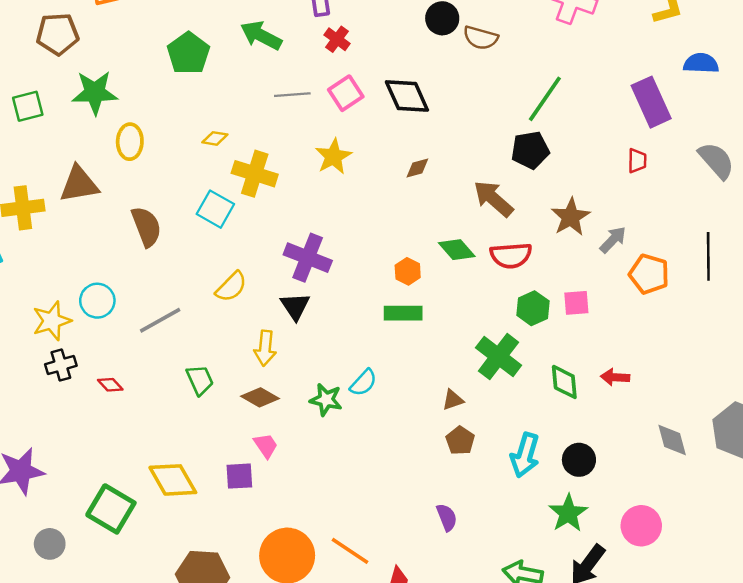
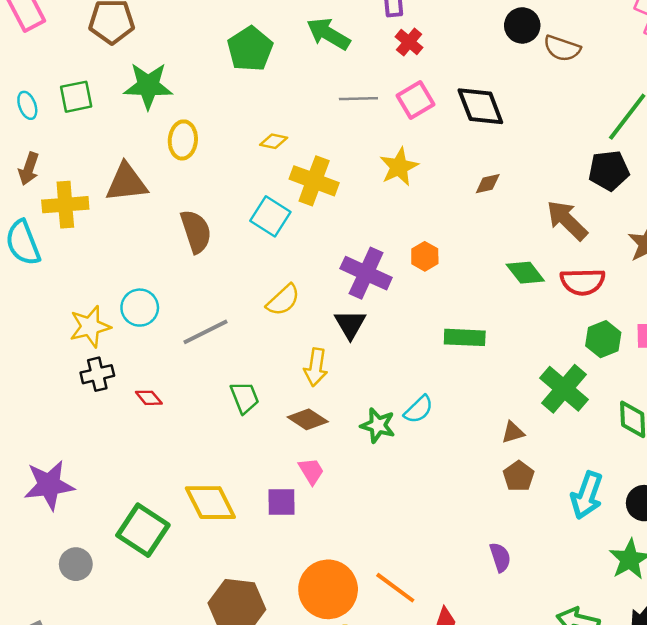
orange hexagon: (408, 271) -> (425, 256), moved

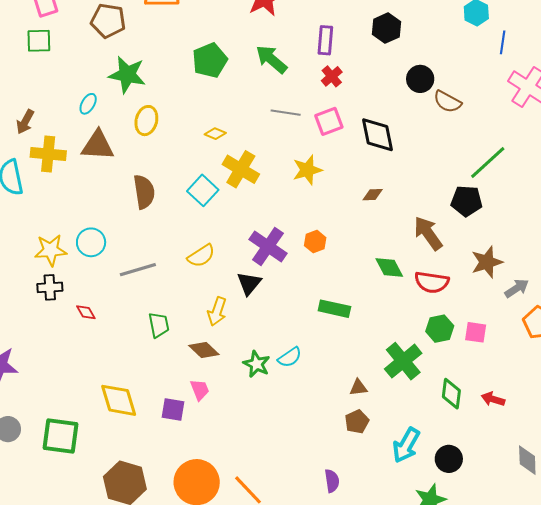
green square: (76, 97) -> (39, 41), moved
cyan ellipse: (27, 105) -> (88, 104), moved, turned 40
green square: (143, 530) -> (60, 436), moved, turned -36

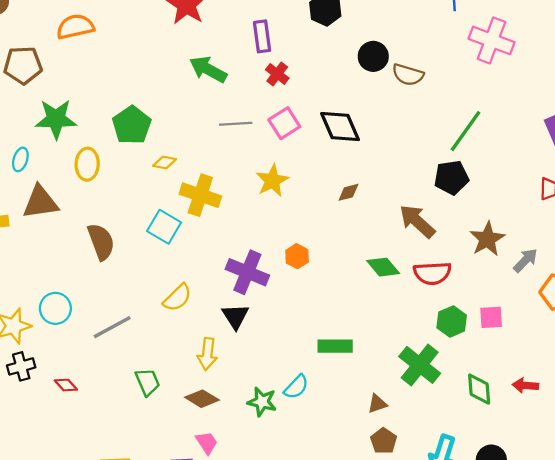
green pentagon: (210, 60) -> (132, 125), moved
green rectangle: (334, 309) -> (335, 346), moved

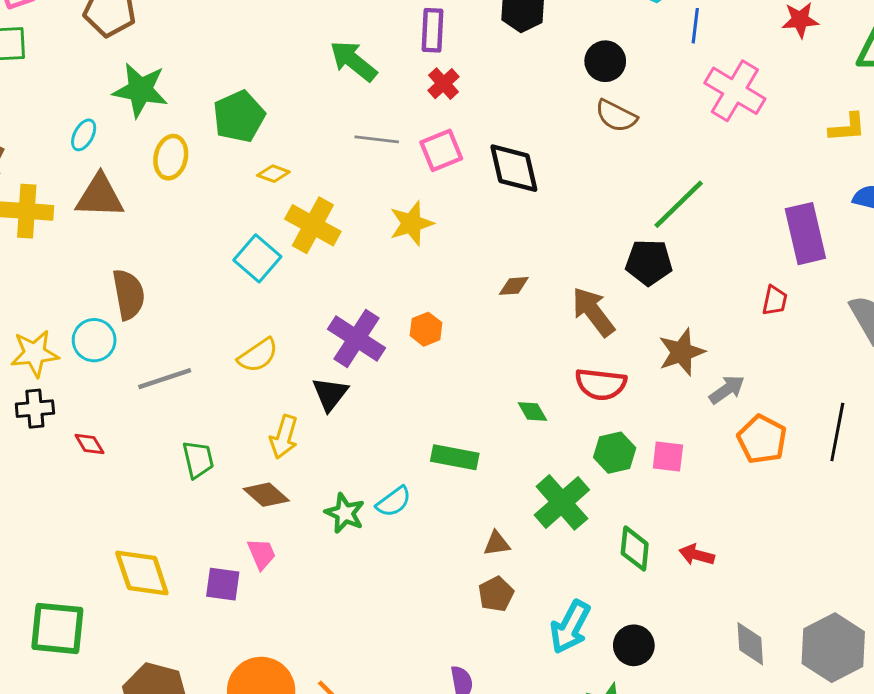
black circle: (373, 56) -> (605, 61), moved
brown diamond: (348, 192) -> (514, 286), moved
brown semicircle: (101, 242) -> (129, 294), moved
green diamond: (383, 267) -> (532, 411), moved, size x0.7

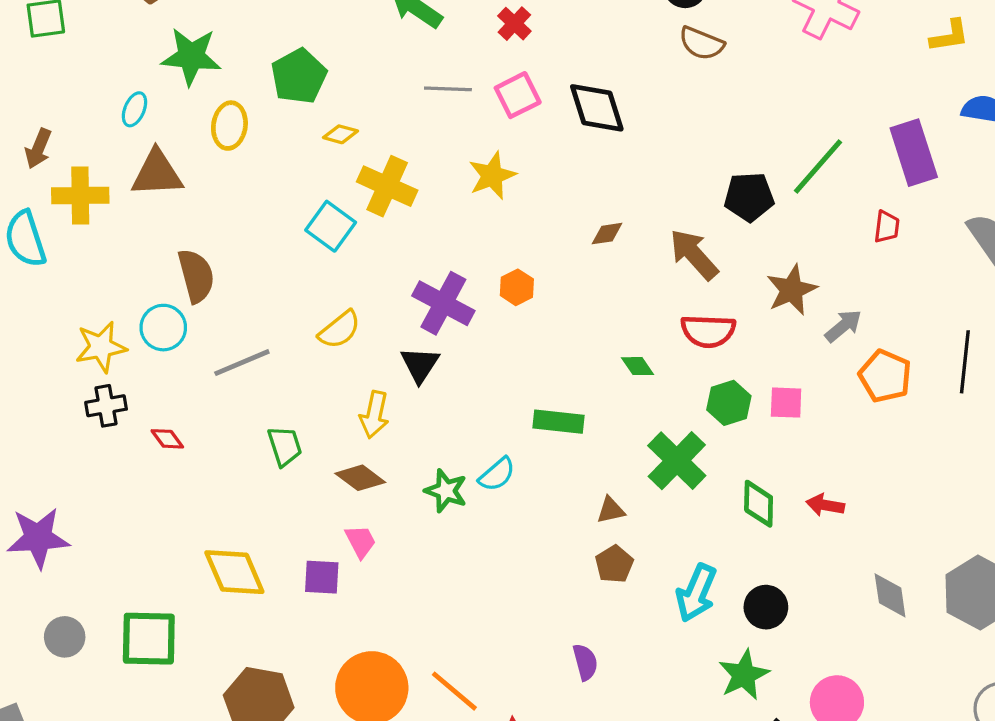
green line: (679, 204) -> (818, 167), moved

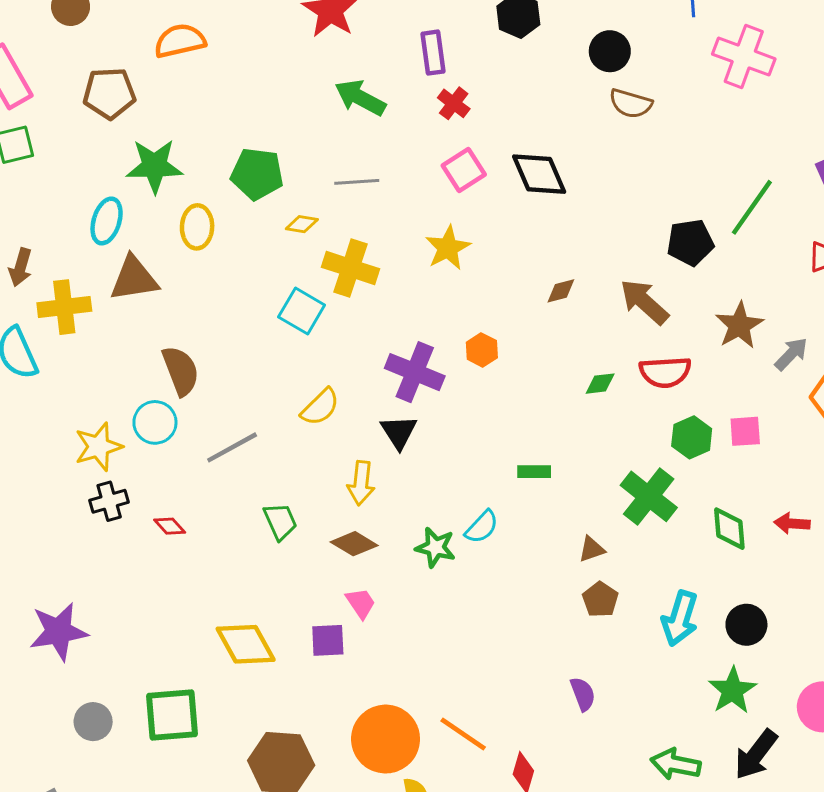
green pentagon: (299, 76) -> (257, 174), turned -30
gray line: (448, 89) -> (357, 182), moved
cyan ellipse: (134, 109) -> (107, 221), size x1.4
green diamond: (637, 366) -> (600, 384), moved, turned -56
green rectangle: (558, 422) -> (534, 472), size x0.7

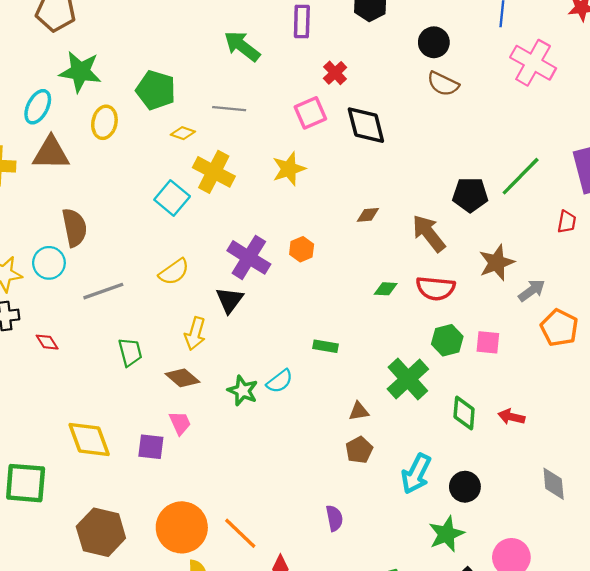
red cross: (454, 103) -> (335, 73), moved

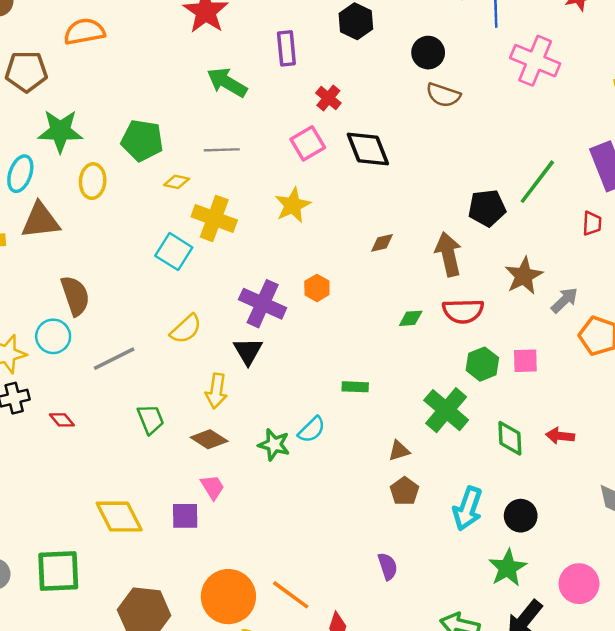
brown arrow: (429, 233) -> (448, 254), turned 33

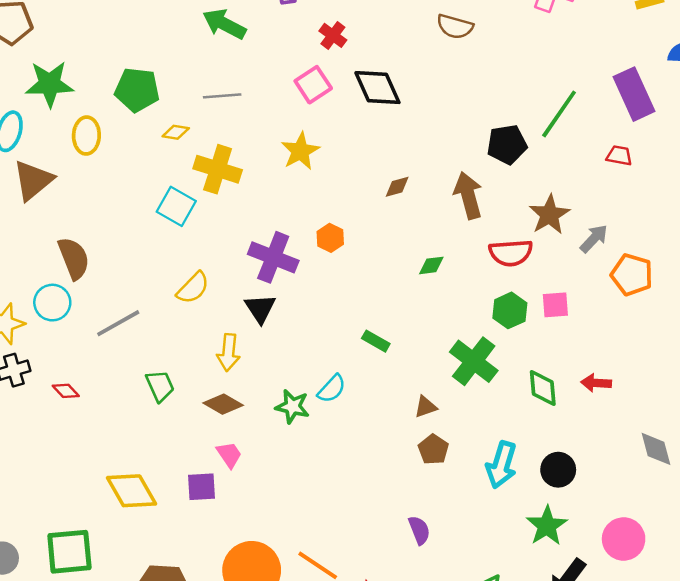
brown triangle: (41, 221) -> (33, 180), turned -30
red trapezoid: (592, 223) -> (619, 156), turned -80
red semicircle: (463, 311) -> (511, 253), moved
green rectangle: (355, 387) -> (376, 341), turned 30

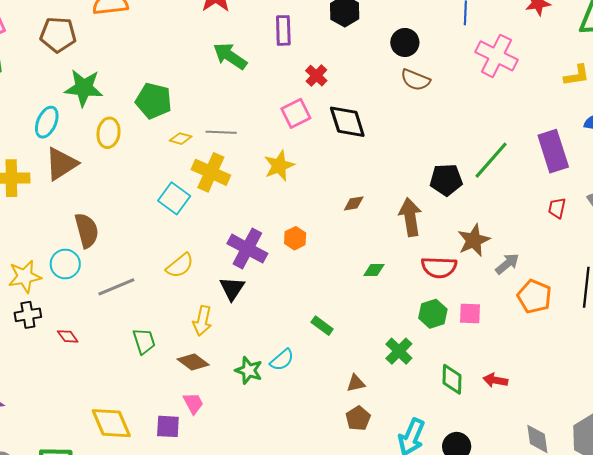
gray line: (222, 96) -> (221, 132), moved
red trapezoid: (619, 156) -> (557, 208), moved, turned -95
green cross: (474, 361) -> (399, 351), size x0.7

